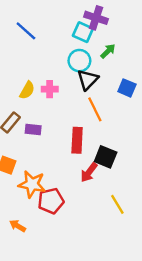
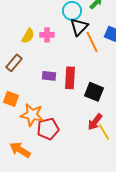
orange line: (95, 109) -> (92, 42), moved
purple rectangle: (33, 130) -> (49, 76), moved
red arrow: (89, 172) -> (95, 122), moved
orange arrow: (18, 226) -> (20, 150), size x1.5

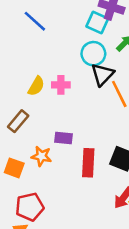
red rectangle: (70, 78) -> (88, 163), moved
orange star: (32, 115) -> (41, 156), moved, size x0.7
red pentagon: (48, 129) -> (30, 207), moved

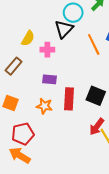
black triangle: (102, 74) -> (64, 29), moved
pink cross: (61, 85) -> (47, 50), moved
orange star: (41, 156) -> (44, 106), moved

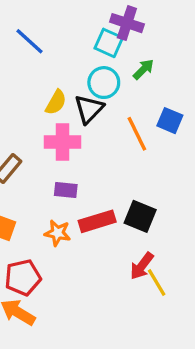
yellow semicircle: (28, 38) -> (56, 102), moved
pink cross: (47, 50) -> (62, 142), size x1.5
red rectangle: (69, 99) -> (97, 221), turned 70

